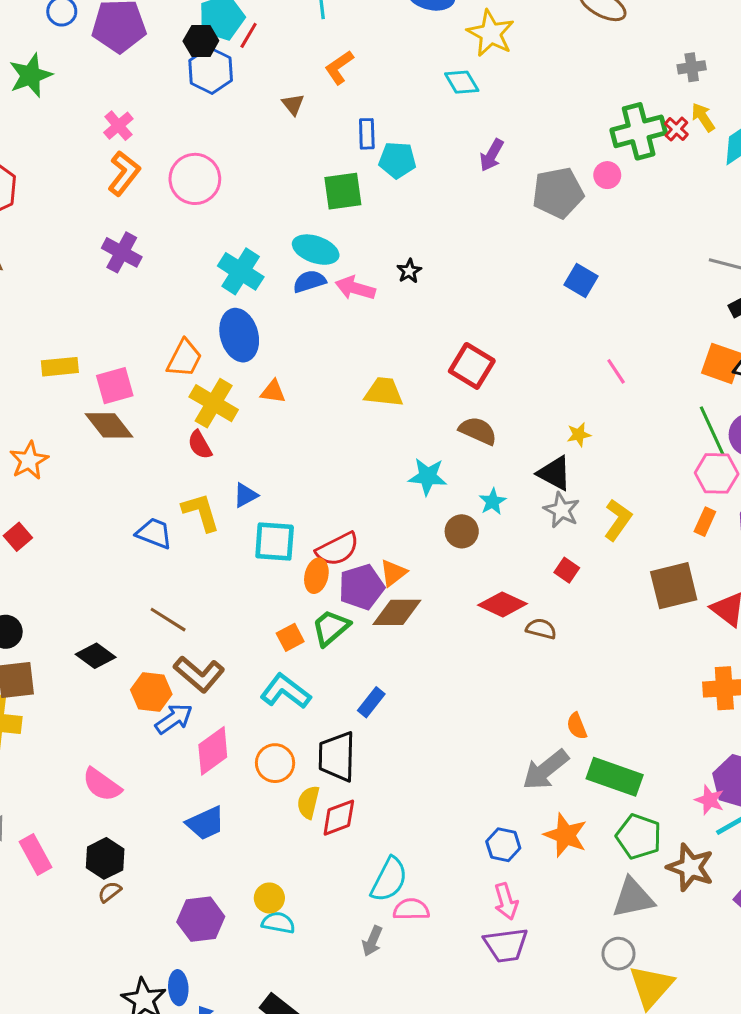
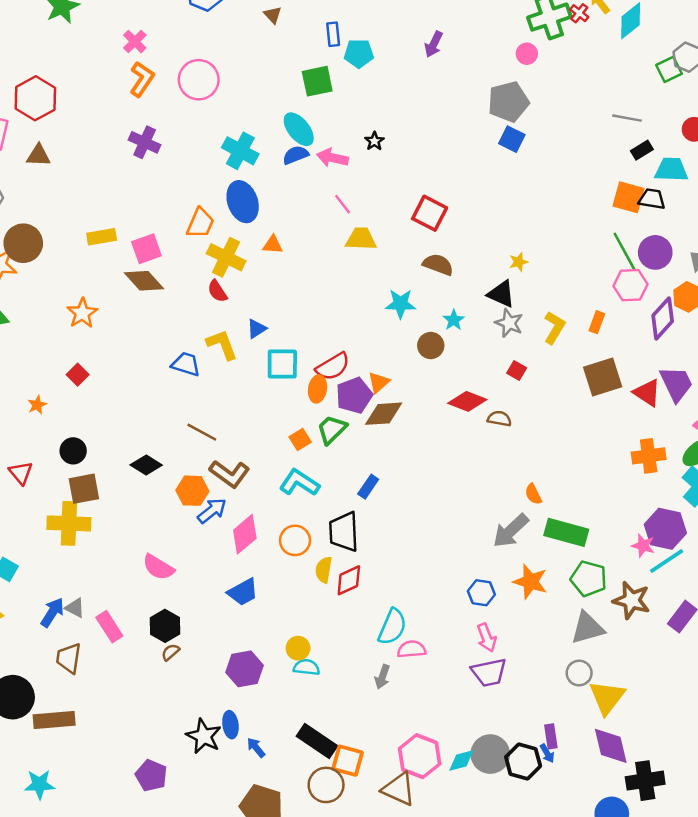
gray pentagon: (558, 193) -> (508, 102), moved
cyan ellipse: (316, 250) -> (299, 129), turned 36
pink line: (616, 371) -> (343, 204), moved
orange rectangle: (705, 522) -> (597, 322), moved

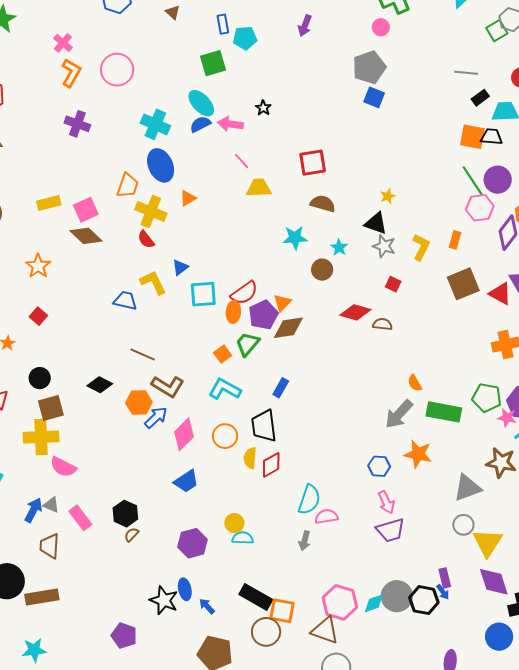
red square: (430, 213) -> (313, 163), turned -32
orange triangle: (273, 245) -> (188, 198), turned -30
pink semicircle: (158, 567) -> (63, 467), moved
green pentagon: (589, 579) -> (487, 398), moved

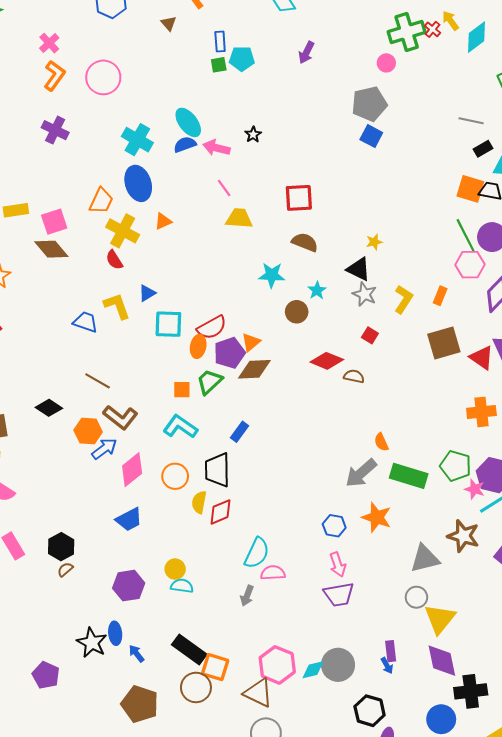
green square: (213, 63) -> (219, 65), moved, size x0.6
orange square: (223, 354) -> (182, 390), turned 30
black hexagon: (424, 600) -> (370, 711), moved

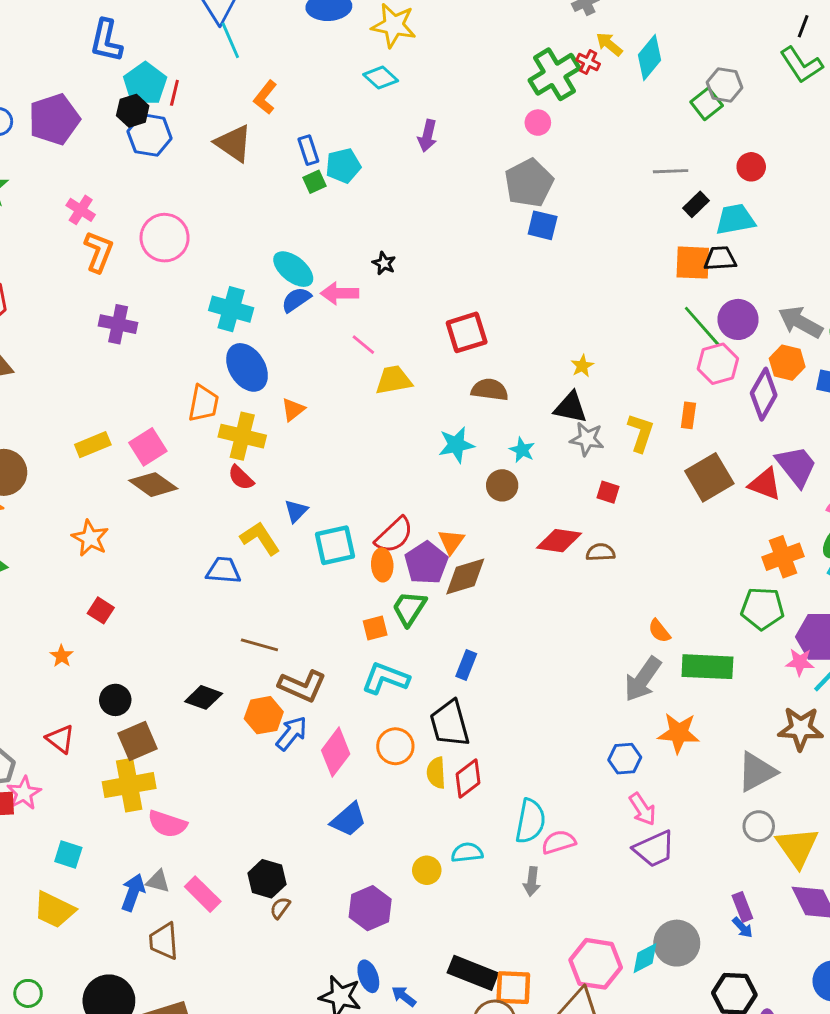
brown triangle: (169, 23) -> (234, 143), size x1.8
green pentagon: (456, 466) -> (762, 608), moved
cyan semicircle: (182, 586) -> (467, 853), moved

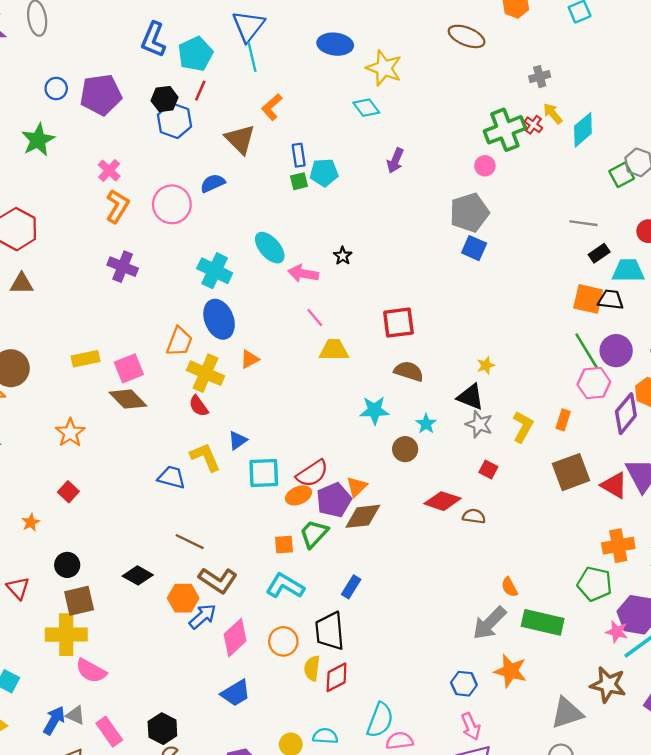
cyan pentagon: (145, 84) -> (195, 54), moved
blue semicircle: (296, 300) -> (213, 183), moved
orange ellipse: (382, 565) -> (299, 495), turned 60

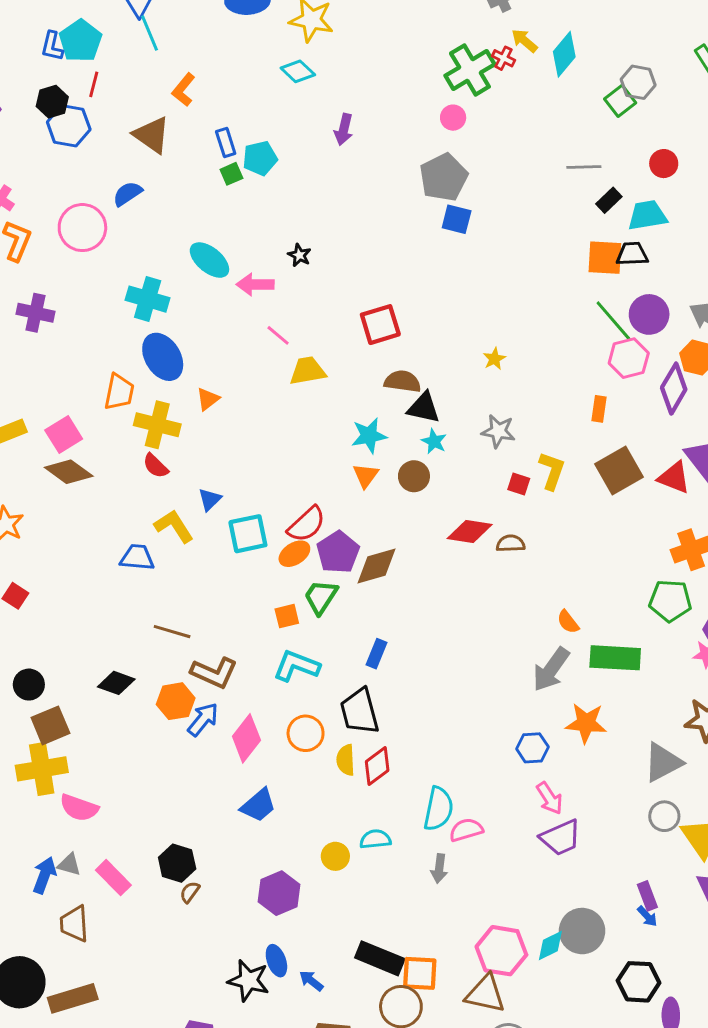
blue L-shape: (153, 40) -> (52, 46), moved, size x0.7
black triangle: (471, 397) -> (424, 408), moved
yellow L-shape: (523, 427) -> (552, 471), moved
orange triangle: (357, 487) -> (366, 475), moved

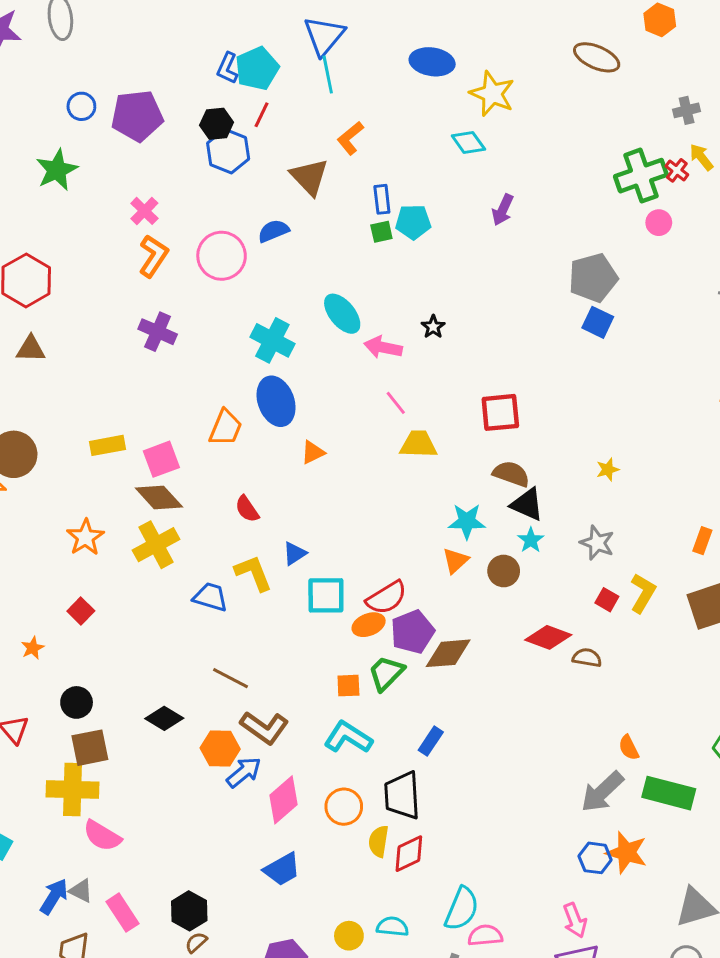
pink circle: (453, 118) -> (659, 223), moved
yellow cross: (157, 425) -> (156, 545), moved, turned 36
blue hexagon: (532, 748) -> (595, 858), moved

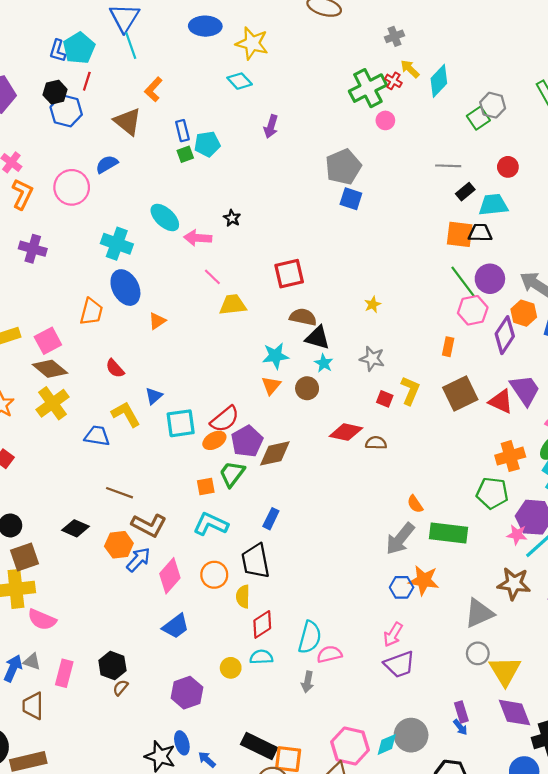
red diamond: (409, 854) -> (262, 624), moved
pink rectangle: (122, 913) -> (64, 673), turned 56
pink arrow: (575, 920) -> (393, 635), turned 60

